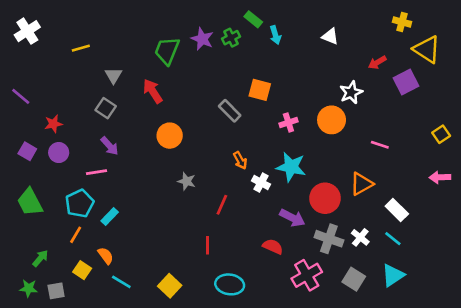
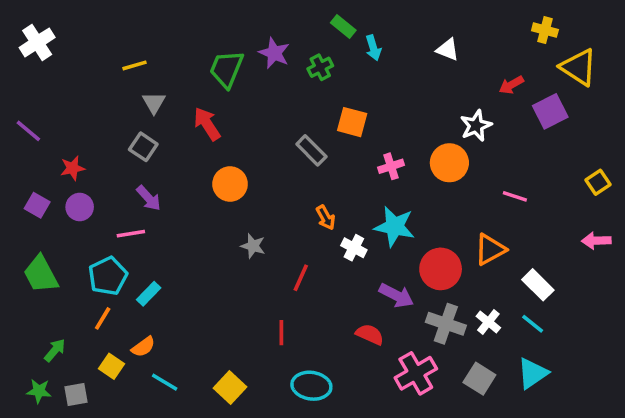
green cross: (231, 38) -> (320, 67), moved
yellow line: (81, 48) -> (134, 65), moved
orange semicircle: (106, 256) -> (143, 347), turned 90

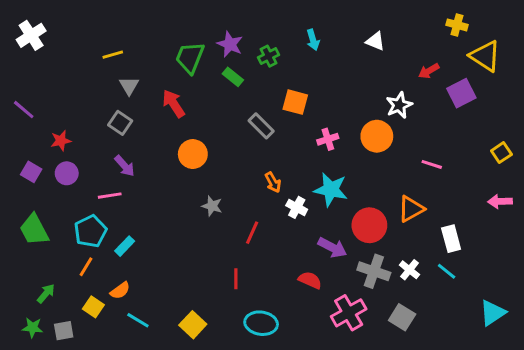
green rectangle: (343, 27) -> (233, 77), moved
white rectangle: (538, 285) -> (451, 239), turned 30
cyan triangle: (533, 373) -> (493, 313), moved

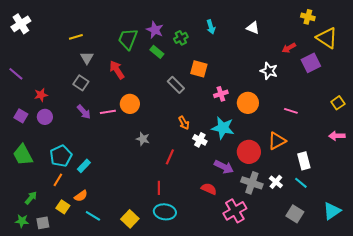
white star: (399, 105) -> (269, 71), turned -30
orange circle: (377, 136) -> (248, 103), moved
pink line: (110, 196) -> (108, 112), moved
gray square: (402, 317) -> (295, 214), moved
cyan ellipse: (261, 323) -> (165, 212), moved

